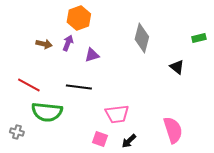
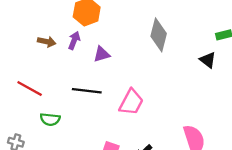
black triangle: (177, 67) -> (208, 60), moved
green semicircle: (47, 112) -> (50, 119), size x0.6
pink trapezoid: (117, 114) -> (131, 102), moved, turned -55

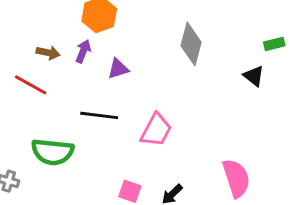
red line: (30, 88) -> (31, 85), moved
green semicircle: (50, 119) -> (53, 152), size x1.6

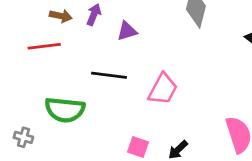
red line: (31, 85) -> (44, 46), turned -36

